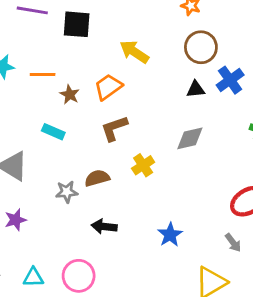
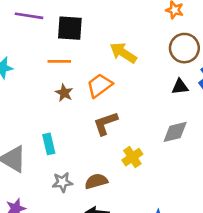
orange line: (43, 75) -> (59, 61), moved
cyan rectangle: (53, 132) -> (49, 144), moved, turned 54
brown semicircle: (97, 178) -> (96, 181), moved

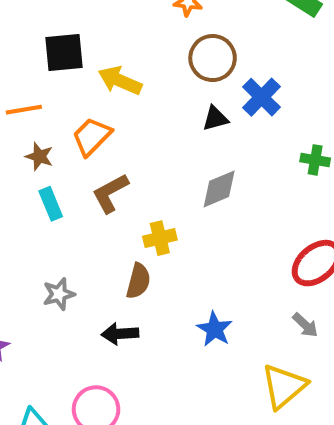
black square: (70, 28) -> (64, 52), moved
cyan rectangle: (49, 144) -> (51, 204), moved
yellow cross: (132, 157) -> (160, 238), turned 30
brown semicircle: (96, 181) -> (138, 281), moved, turned 130

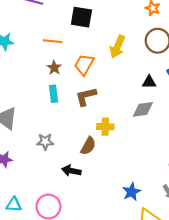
yellow arrow: (120, 81) -> (117, 47), moved, turned -105
black triangle: (215, 118) -> (149, 82), moved
orange trapezoid: (92, 136) -> (84, 65), turned -30
blue star: (215, 329) -> (131, 192), moved

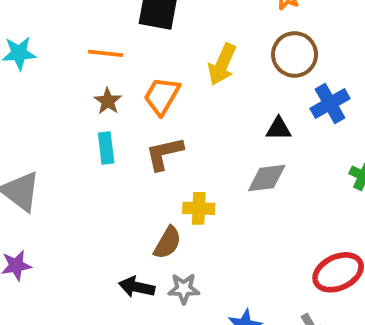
gray star: (45, 142) -> (184, 289), moved

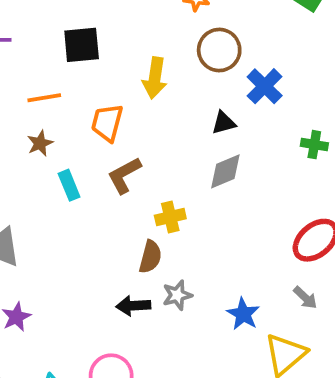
brown star: (108, 101) -> (40, 143), moved, turned 30

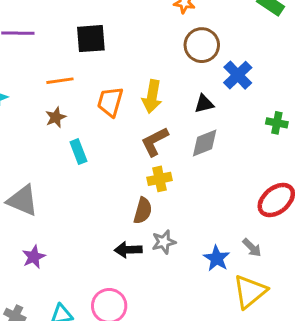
yellow arrow: (155, 78) -> (152, 96), moved
brown L-shape: (124, 175) -> (155, 142), moved
gray arrow: (305, 298) -> (252, 248), moved

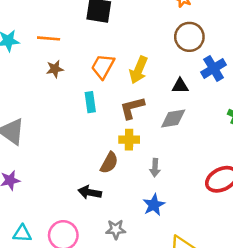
orange line: (60, 81) -> (49, 38), moved
cyan rectangle: (78, 152) -> (90, 102), moved
gray star: (164, 242) -> (116, 229), moved
gray arrow: (252, 248) -> (155, 168), moved, turned 36
blue star: (217, 258) -> (154, 205), moved

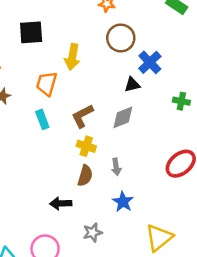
yellow arrow: (138, 70) -> (72, 57), moved
black triangle: (180, 86) -> (132, 85), moved
yellow cross: (129, 140) -> (86, 146), turned 30
brown semicircle: (109, 163) -> (85, 176), moved

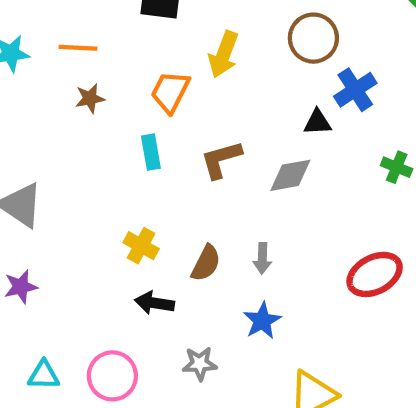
yellow cross: (86, 146) -> (141, 246), moved

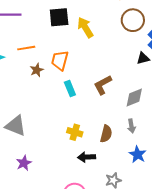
yellow arrow: (224, 54) -> (85, 27), moved, turned 140
orange trapezoid: (170, 92) -> (60, 60), moved
gray diamond: (290, 175) -> (134, 97), moved

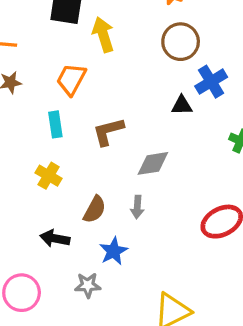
orange trapezoid: (60, 60) -> (71, 79), moved
yellow cross: (75, 132) -> (49, 176), moved
blue star: (138, 154) -> (113, 251), moved

